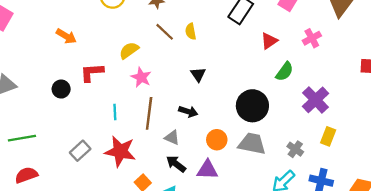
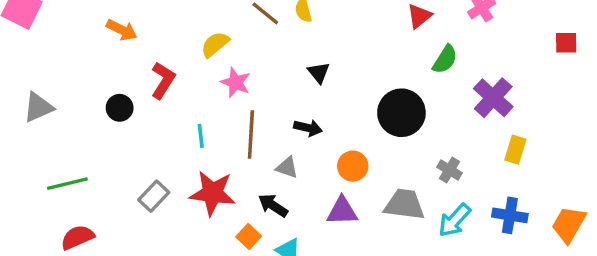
red L-shape: (92, 72) -> (163, 80), turned 130
gray trapezoid: (252, 144) -> (404, 204), moved
gray cross: (295, 149) -> (450, 170), moved
black arrow: (176, 164) -> (273, 205), moved

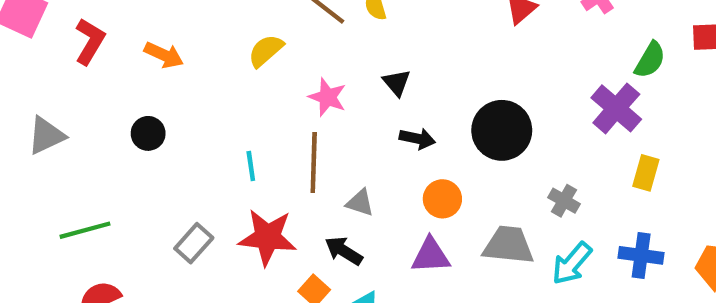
orange arrow: (122, 30) -> (164, 55), moved
green semicircle: (445, 59) -> (650, 60), moved
red L-shape: (163, 80) -> (90, 41), moved
pink star: (236, 82) -> (327, 97), moved
black arrow: (308, 128) -> (417, 139), moved

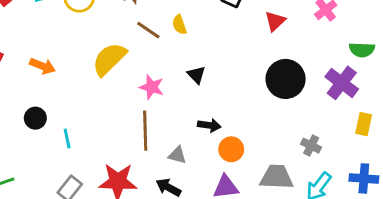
yellow semicircle: (266, 51) -> (109, 59), size x1.5
green semicircle: (650, 60) -> (362, 50), turned 65
black circle: (502, 130) -> (286, 79), moved
black arrow: (417, 139) -> (209, 125), moved
cyan line: (251, 166) -> (67, 138), moved

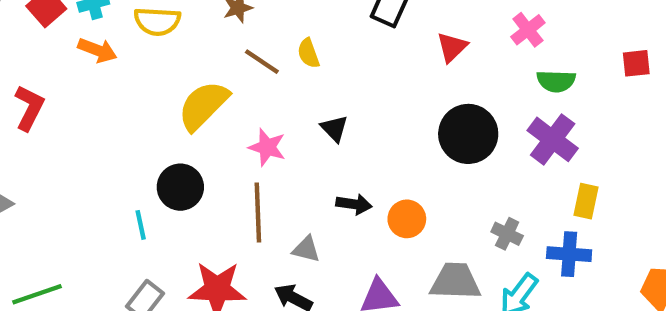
green semicircle: (362, 50) -> (556, 81), moved
orange arrow: (43, 66) -> (97, 50), moved
black circle: (35, 118) -> (180, 187), moved, size x1.4
orange circle: (231, 149) -> (407, 219), moved
blue cross: (364, 178) -> (569, 254), moved

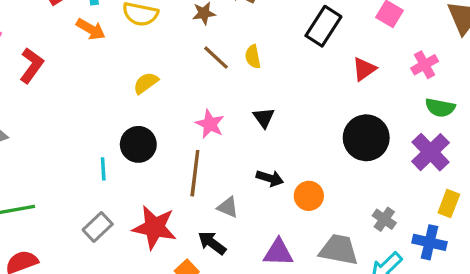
yellow semicircle: (203, 105) -> (146, 83), moved, size x0.6

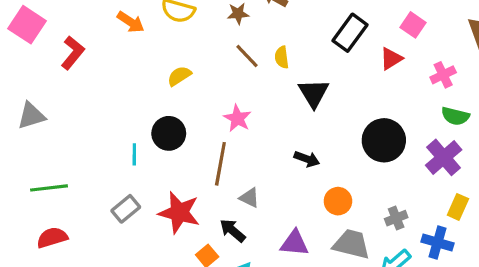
red triangle: (364, 69) -> (391, 59), moved
black triangle: (264, 118) -> (314, 93), moved, size x1.5
black arrow: (270, 178) -> (307, 159), moved
orange circle: (309, 196) -> (338, 201), moved
gray cross: (384, 219) -> (396, 218), turned 30

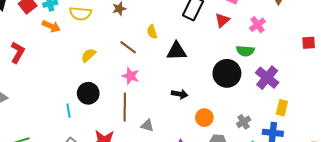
brown line: (247, 56) -> (128, 47), moved
black triangle: (314, 93) -> (177, 51), turned -50
green semicircle: (455, 116) -> (245, 51), moved

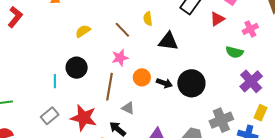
black circle: (227, 73) -> (191, 83), moved
pink star: (131, 76) -> (120, 58), turned 30
orange circle: (204, 118) -> (142, 77), moved
gray cross: (244, 122) -> (221, 120), size x1.6

